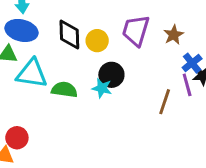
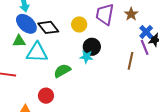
blue ellipse: (22, 30) -> (26, 24), turned 35
black diamond: (69, 34) -> (48, 27), moved, turned -30
green semicircle: (64, 90) -> (62, 71), moved, turned -30
red circle: (17, 138) -> (46, 96), moved

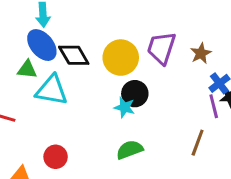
yellow circle: (79, 24) -> (121, 58), size x1.5
brown line: (131, 61) -> (198, 143), moved
green semicircle: (62, 71) -> (130, 150), moved

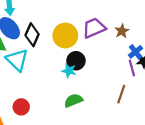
purple trapezoid: (161, 48) -> (94, 28), turned 50
black diamond: (74, 55) -> (32, 35), turned 55
cyan triangle: (52, 90) -> (17, 60), turned 35

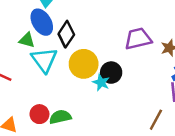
yellow circle: (65, 36) -> (84, 64), moved
green semicircle: (73, 100) -> (60, 117), moved

